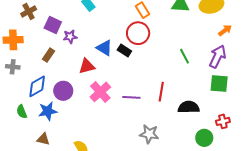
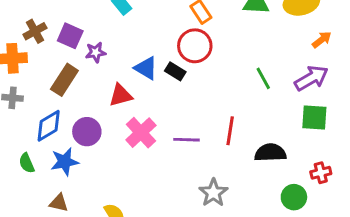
brown cross: (29, 11) -> (35, 31), moved
brown rectangle: (48, 55) -> (64, 80), size x1.5
purple arrow: (218, 57) -> (311, 78), turned 35
gray star: (149, 134) -> (213, 193), turned 30

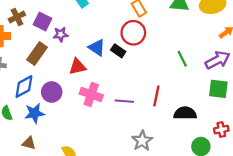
pink cross: (141, 133) -> (91, 94), turned -30

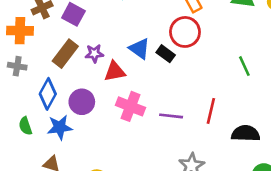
purple star: (61, 34) -> (94, 53), moved
blue diamond: (24, 86) -> (48, 94), turned -35

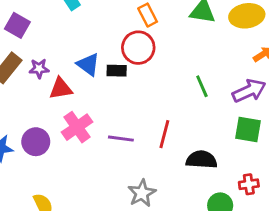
black rectangle: (166, 54) -> (117, 71), turned -36
purple circle: (82, 102) -> (36, 142), moved
pink cross: (131, 106) -> (77, 127), turned 32

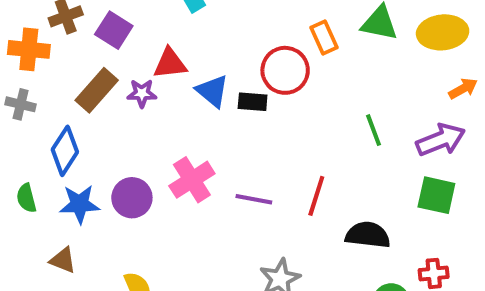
orange rectangle: (148, 15) -> (324, 38), moved
red triangle: (61, 89) -> (170, 63), moved

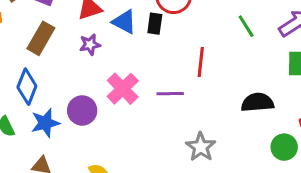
purple star: (142, 93) -> (90, 45), moved
black rectangle: (253, 102) -> (155, 24), turned -75
red line: (316, 196) -> (201, 62), moved

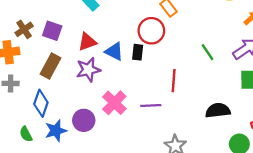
purple star: (90, 45) -> (88, 70), size x1.5

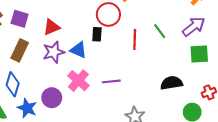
blue triangle: (114, 51) -> (79, 50), moved
red line: (174, 81) -> (135, 40), moved
blue star: (56, 131) -> (27, 108), turned -30

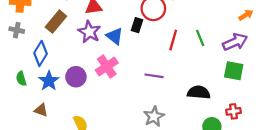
purple star: (54, 52) -> (89, 32), turned 30
purple line: (111, 81) -> (154, 76), moved

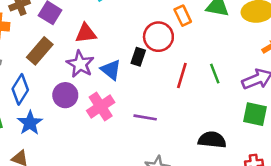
purple line: (154, 76) -> (145, 117), moved
purple circle: (76, 77) -> (65, 95), moved

